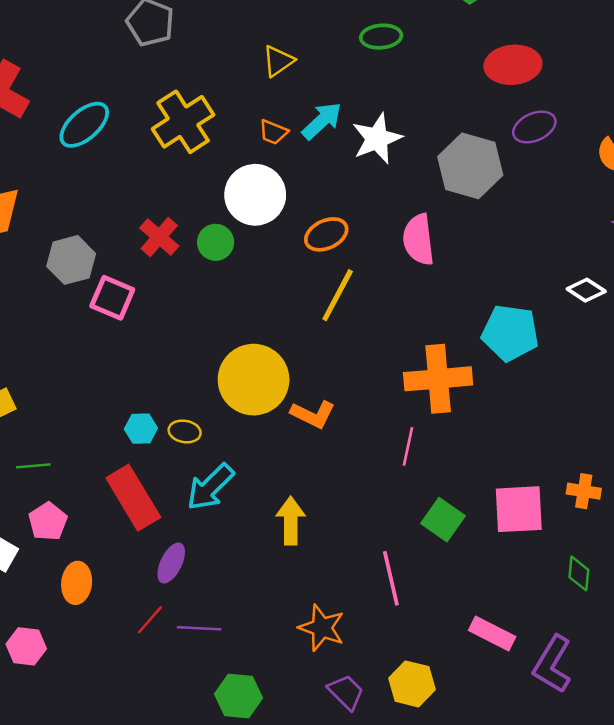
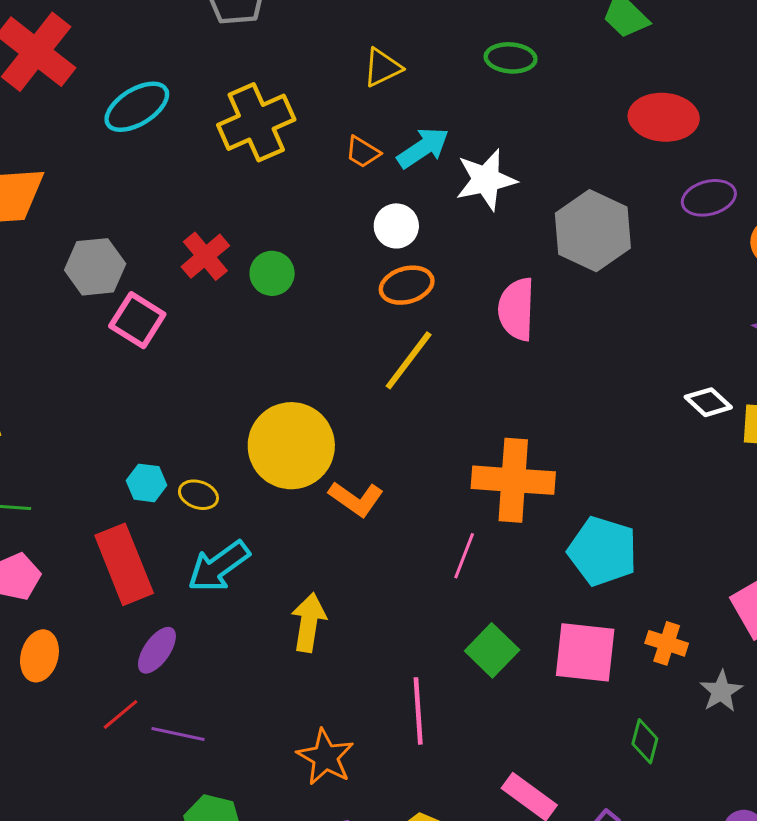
purple ellipse: (534, 127) -> (709, 198), moved
white circle: (255, 195) -> (396, 226), moved, size x0.6
cyan pentagon: (510, 333) -> (603, 551), moved

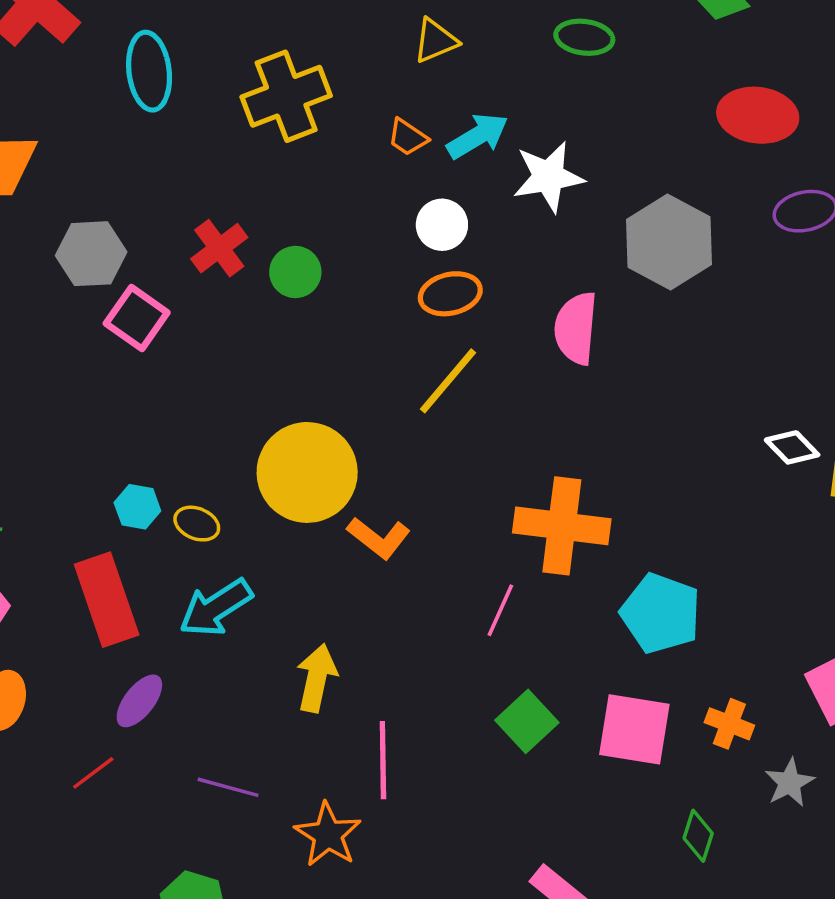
cyan ellipse: (137, 107) -> (149, 71), turned -68
pink line: (418, 711) -> (383, 760), moved
purple line: (178, 734) -> (228, 787), moved

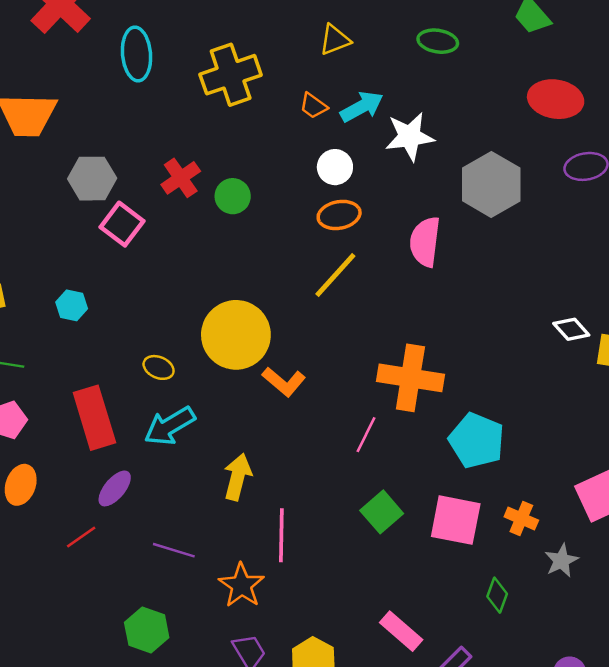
cyan hexagon: (137, 507) -> (72, 305), moved

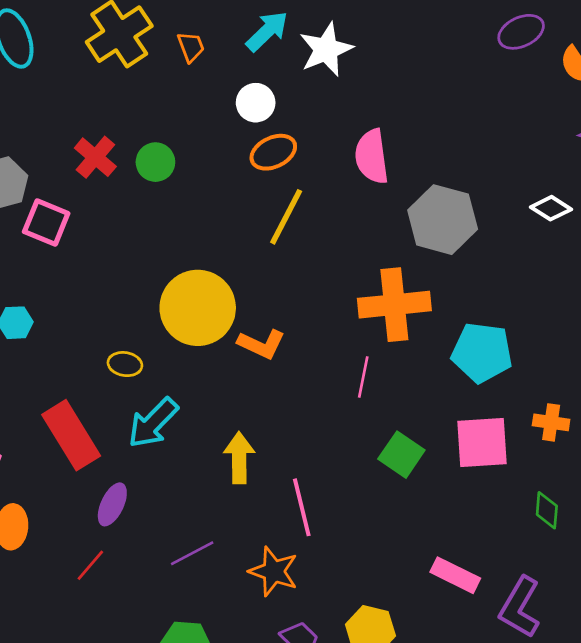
orange trapezoid: (313, 106) -> (191, 47), moved, turned -132
gray hexagon: (491, 184) -> (443, 220), moved
purple line: (174, 550) -> (192, 553), turned -30

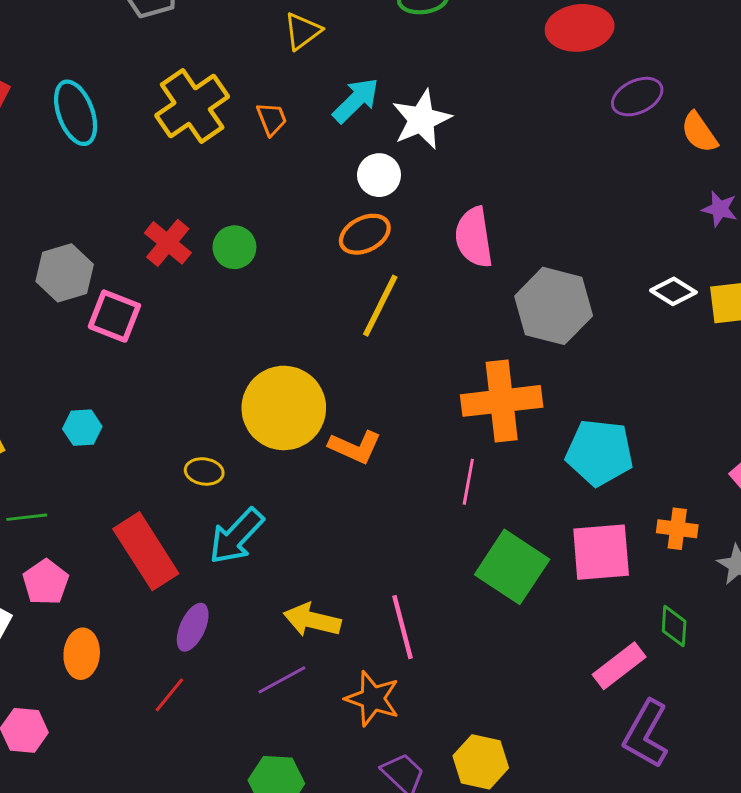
white circle: (256, 103) -> (379, 175), moved
green square: (401, 455) -> (512, 567), size x1.4
yellow arrow: (239, 458) -> (312, 620), moved, turned -75
pink rectangle: (455, 575) -> (619, 666), moved, turned -63

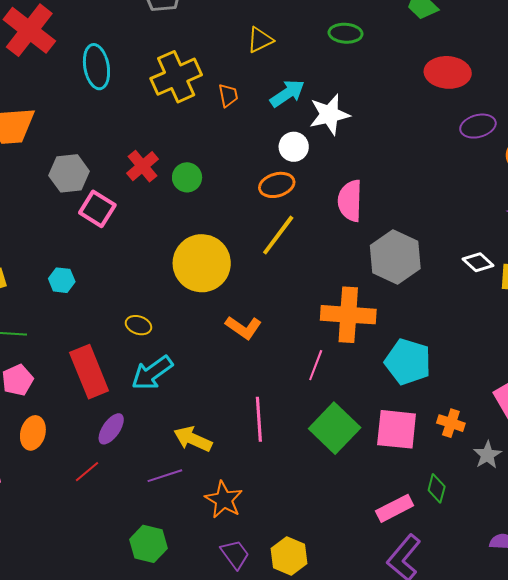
yellow circle: (284, 408) -> (202, 263), moved
pink line: (403, 627) -> (259, 419), moved

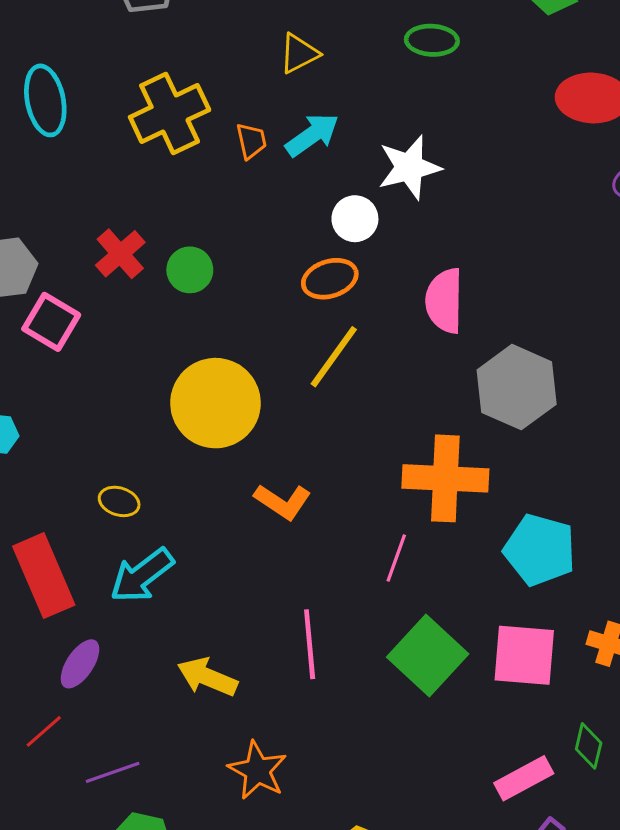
cyan arrow: (287, 93) -> (312, 135), moved
purple line: (165, 476) -> (113, 772), moved

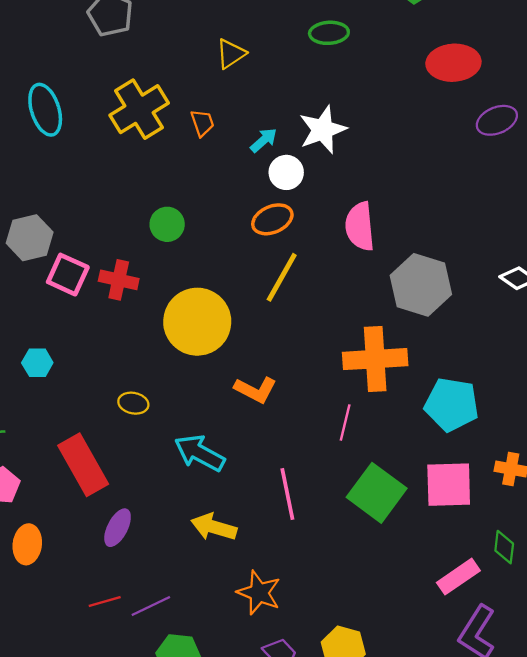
cyan arrow: (312, 135) -> (264, 140), moved, size x0.7
red cross: (120, 254) -> (119, 280), moved, turned -30
cyan arrow: (142, 575) -> (200, 453), moved, turned 72
red line: (44, 731) -> (105, 602), moved, turned 32

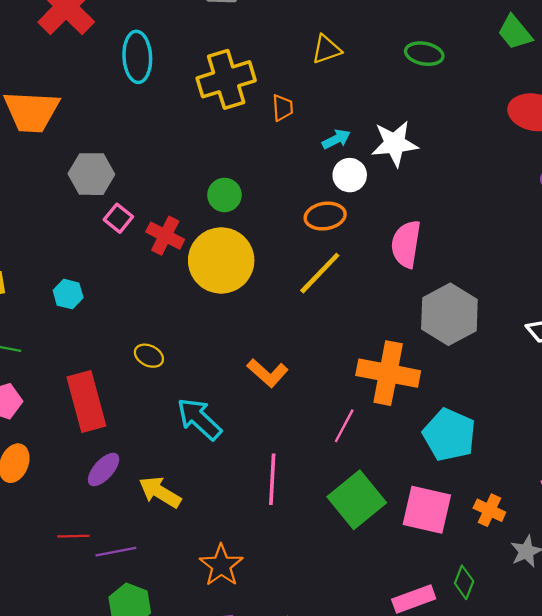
pink square: (68, 275) -> (118, 218), size x0.7
yellow circle: (197, 322) -> (221, 260), moved
yellow arrow: (214, 527) -> (160, 492), moved

